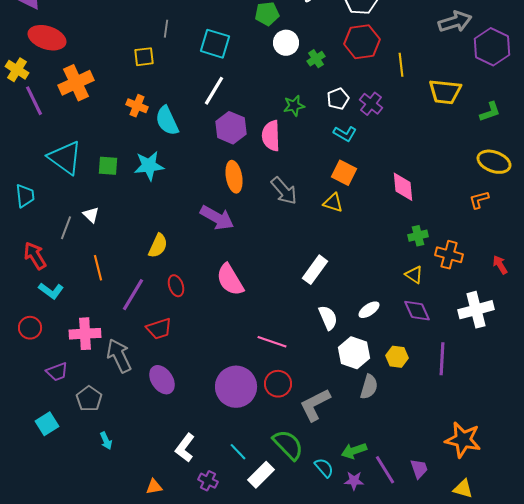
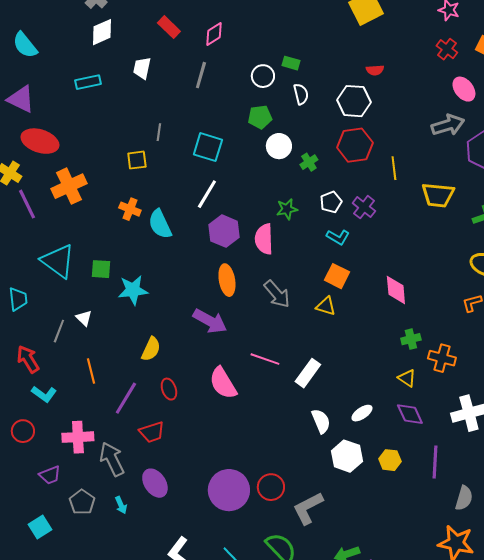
cyan star: (149, 166) -> (133, 290), moved
pink line: (272, 342) -> (265, 359), moved
gray semicircle: (369, 387) -> (464, 498), moved
cyan arrow: (106, 441) -> (121, 505), moved

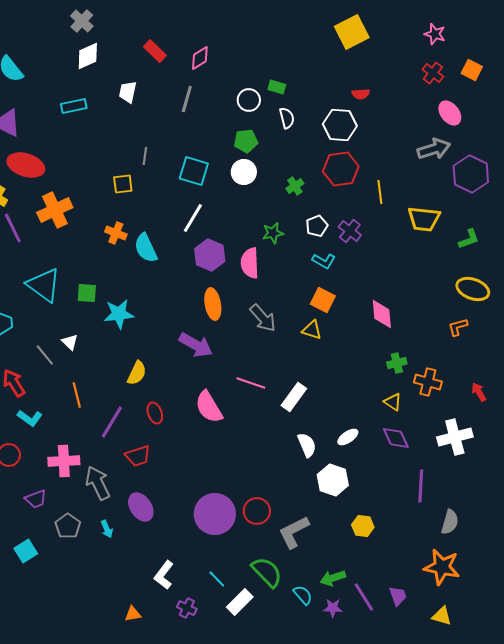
white circle: (279, 146) -> (244, 172), moved
gray line: (59, 331) -> (45, 355), turned -60
yellow hexagon: (390, 460) -> (363, 526), moved

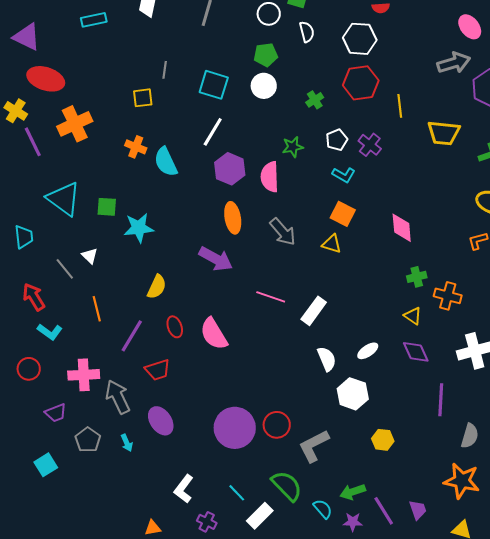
pink semicircle: (209, 407) -> (214, 334), moved

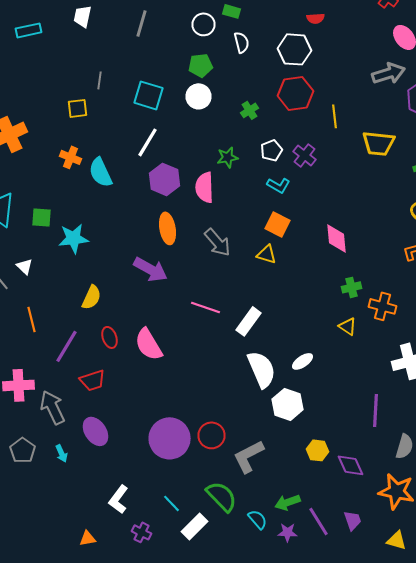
purple diamond: (416, 352) -> (350, 465), moved
white semicircle: (327, 359) -> (262, 369), size x1.5

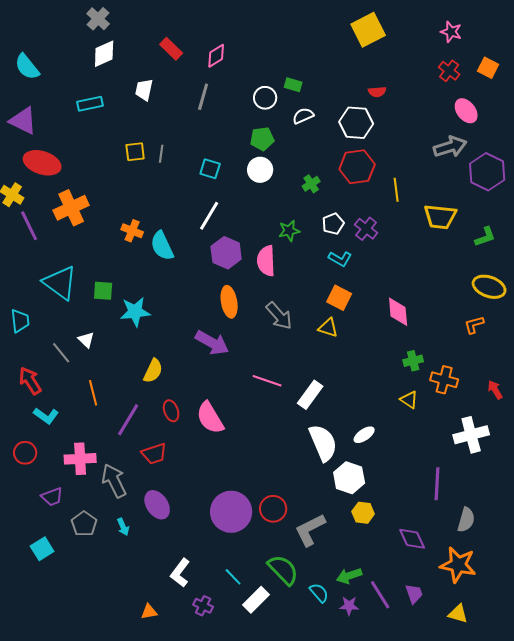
white semicircle: (242, 42) -> (303, 116), turned -100
cyan square: (148, 95) -> (210, 169), size x0.7
yellow square: (78, 108) -> (135, 152), moved
yellow hexagon: (318, 450) -> (363, 513), moved

